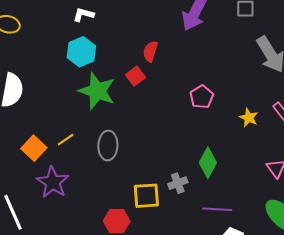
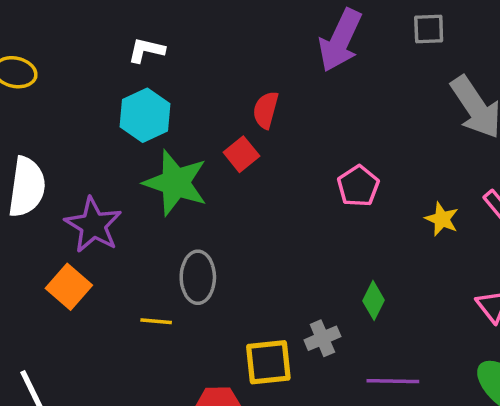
yellow line: (66, 140) -> (156, 321), moved, turned 42
green diamond: (208, 163) -> (373, 300), size x0.7
purple star: (53, 182) -> (93, 225), moved

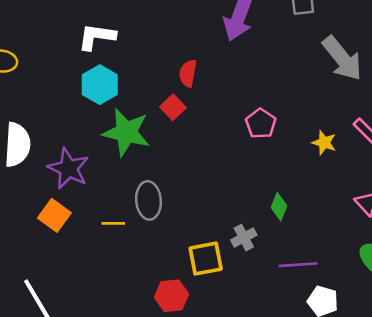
white L-shape: (146, 50) -> (97, 37), size x1.4
yellow line: (156, 321) -> (113, 223), moved

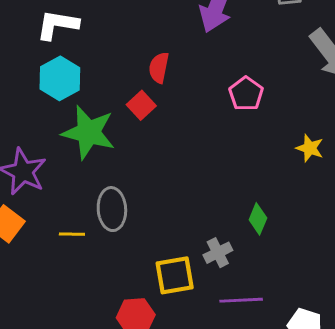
pink pentagon: (261, 123) -> (246, 94), moved
purple line: (298, 265) -> (241, 300), moved

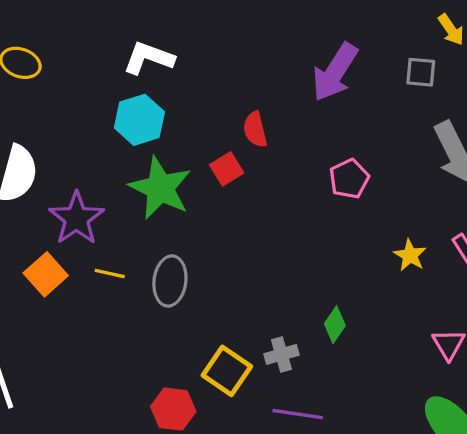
red semicircle: (159, 68) -> (255, 130), turned -36
yellow line: (72, 234) -> (110, 274), moved
yellow square: (175, 275) -> (227, 371), turned 33

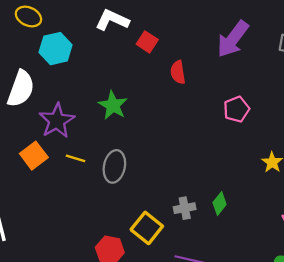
cyan hexagon: (139, 120) -> (56, 49), moved
red square: (227, 169) -> (147, 42), moved, turned -30
green star: (160, 188) -> (113, 105), size x0.7
gray cross: (281, 354) -> (185, 208), moved

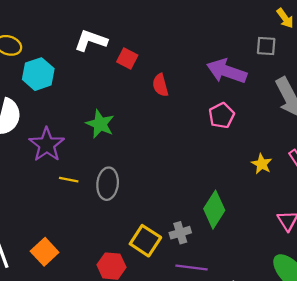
purple arrow: (233, 39) -> (227, 71), moved, turned 78
orange square: (34, 156) -> (45, 252), moved
green diamond: (220, 204) -> (214, 210), size x1.6
gray cross: (185, 208) -> (180, 233), moved

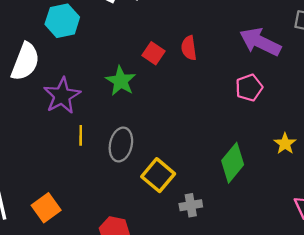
red square: (127, 58) -> (154, 53), moved
yellow line: (69, 180) -> (81, 135), turned 72
green diamond: (214, 210) -> (233, 163), moved
yellow square: (145, 241) -> (158, 175), moved

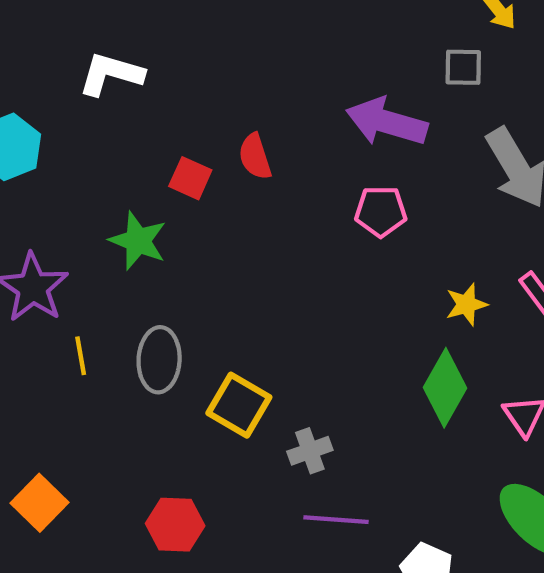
pink pentagon: (249, 88) -> (381, 211), turned 30
yellow star: (285, 144) -> (466, 304), turned 30
green diamond: (233, 163) -> (445, 388), moved

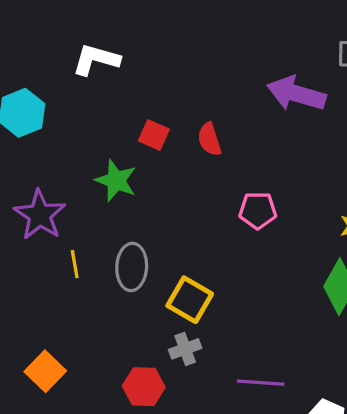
red semicircle: (255, 157) -> (209, 139), moved
pink pentagon: (381, 211) -> (258, 210), moved
gray cross: (310, 451) -> (185, 349), moved

